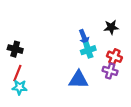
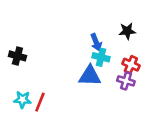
cyan cross: (88, 50) -> (101, 57), turned 32
red line: (17, 73) -> (40, 102), moved
blue triangle: (78, 80) -> (90, 76), moved

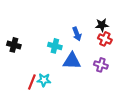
cyan cross: (101, 57) -> (55, 46), moved
red cross: (131, 65) -> (105, 39), moved
cyan star: (22, 100) -> (44, 80), moved

